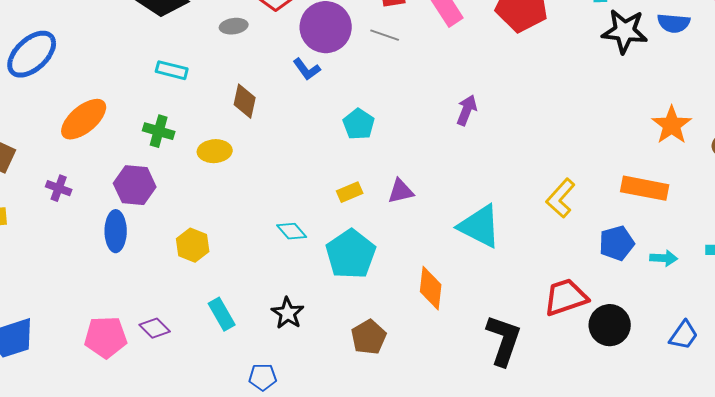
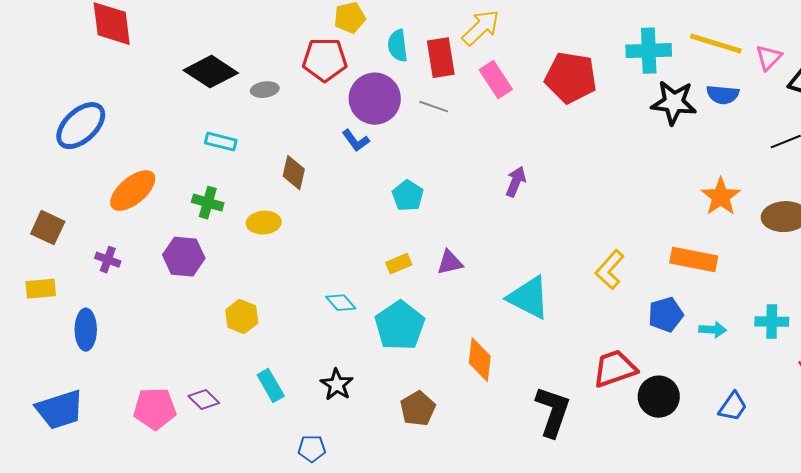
gray ellipse: (234, 26) -> (265, 90), moved
blue ellipse: (116, 231) -> (86, 330), moved

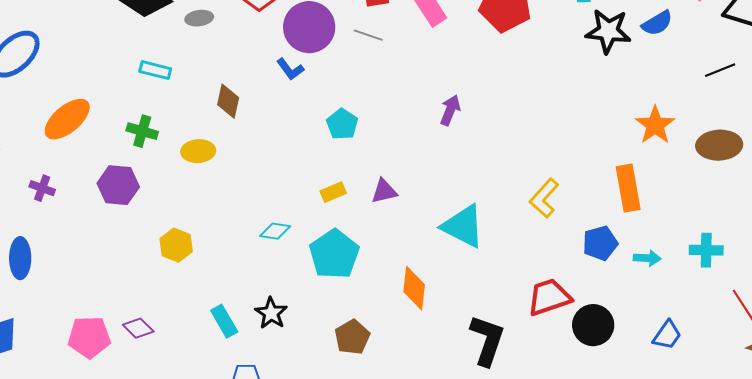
blue semicircle: (723, 95) -> (657, 23), turned -36
orange rectangle: (694, 260) -> (628, 188), turned 69
cyan diamond: (341, 303) -> (275, 231), turned -40
cyan rectangle: (271, 386) -> (224, 321), moved

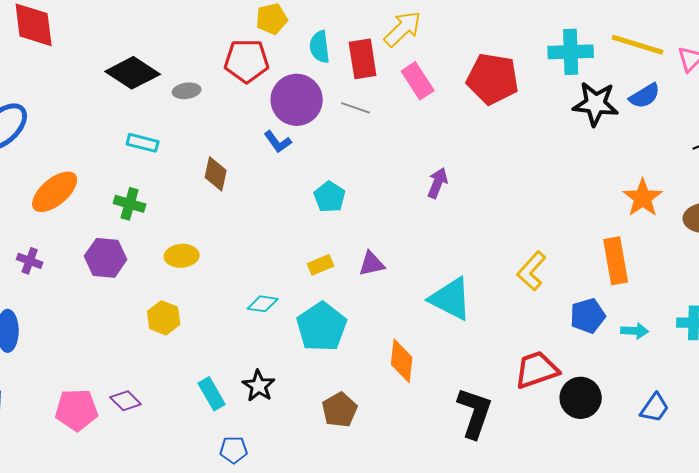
yellow ellipse: (198, 151) -> (182, 256), moved

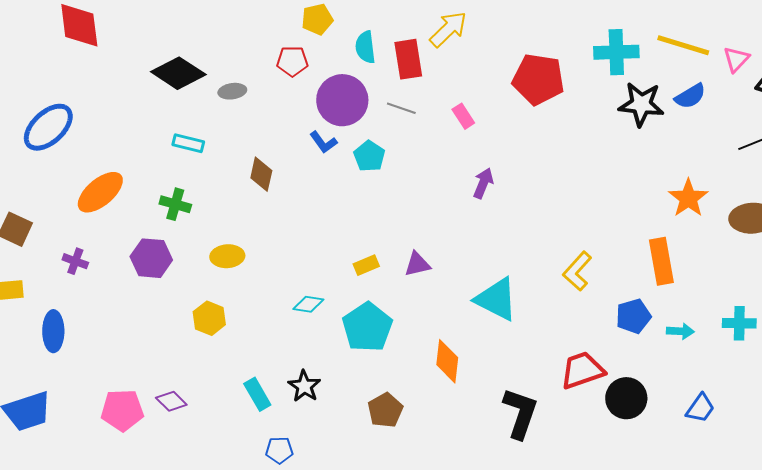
red pentagon: (247, 61) -> (292, 61), size x0.7
pink rectangle: (418, 81) -> (463, 116), moved, size x0.7
cyan pentagon: (330, 197) -> (369, 156), moved

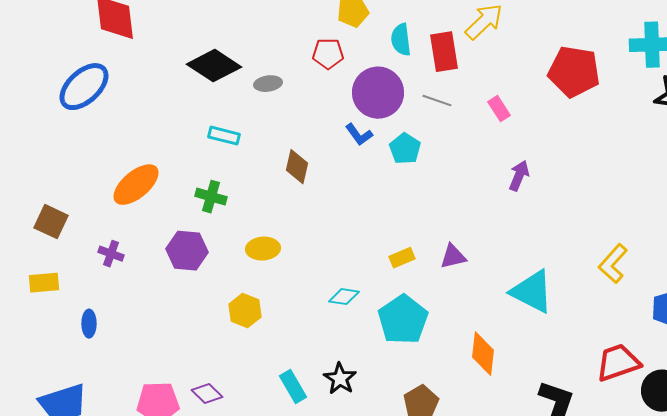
blue ellipse: (48, 127) -> (84, 87), moved
blue ellipse: (53, 331) -> (89, 324), size x0.7

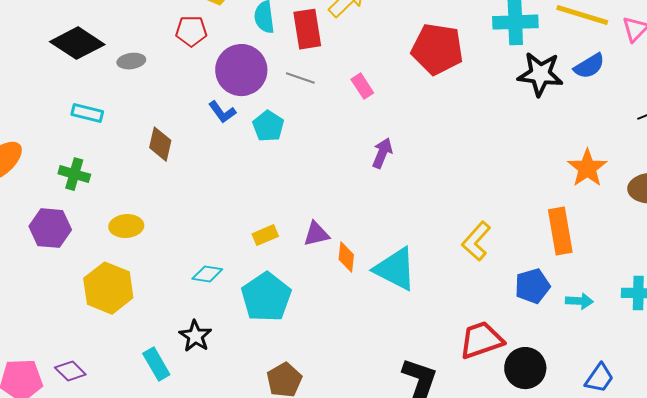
yellow hexagon: (245, 311) -> (108, 288), size x1.5
orange diamond: (483, 354) -> (346, 257), moved, size x0.7
black star: (340, 379) -> (195, 336), moved

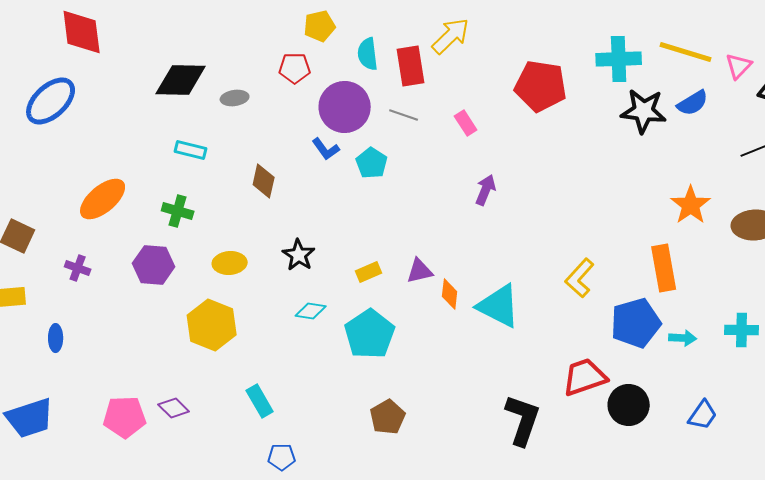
black diamond: (77, 43) -> (181, 80), turned -32
blue pentagon: (532, 286) -> (636, 323), size x1.4
black star: (195, 336) -> (299, 255), moved

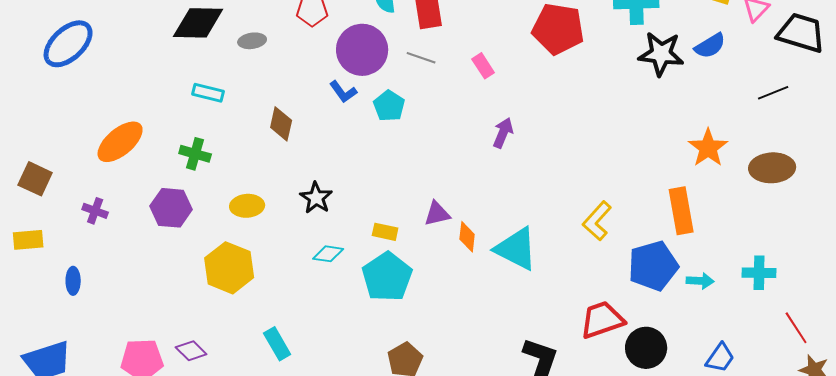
yellow rectangle: (369, 272) -> (385, 232), moved, turned 35

